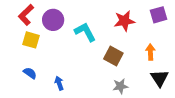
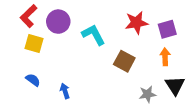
purple square: (159, 15) -> (167, 29), moved
gray star: (120, 86) -> (147, 94), moved

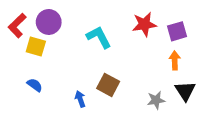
red L-shape: (29, 16) -> (17, 25), moved
purple circle: (58, 22) -> (49, 22), moved
brown square: (124, 61) -> (108, 85), moved
blue arrow: (65, 91) -> (80, 99), moved

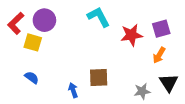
red star: (144, 24) -> (132, 35), moved
cyan L-shape: (99, 37) -> (99, 17), moved
orange arrow: (175, 60) -> (159, 55), turned -147
brown square: (108, 85) -> (99, 77), turned -30

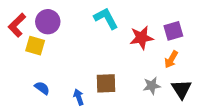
blue semicircle: (32, 77) -> (42, 88), moved
gray star: (142, 91) -> (152, 86), moved

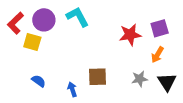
cyan L-shape: (106, 18) -> (78, 17), moved

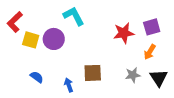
purple circle: (44, 20) -> (54, 39), moved

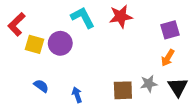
red star: (124, 33) -> (121, 16), moved
brown square: (93, 73) -> (123, 90), moved

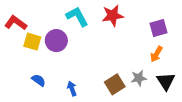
red L-shape: (17, 24) -> (16, 23), turned 80
brown square: (123, 90) -> (115, 84), turned -30

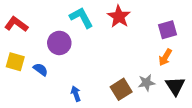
red star: (113, 16) -> (119, 16), turned -30
yellow square: (32, 42) -> (15, 62), moved
blue semicircle: (39, 80) -> (41, 69), moved

